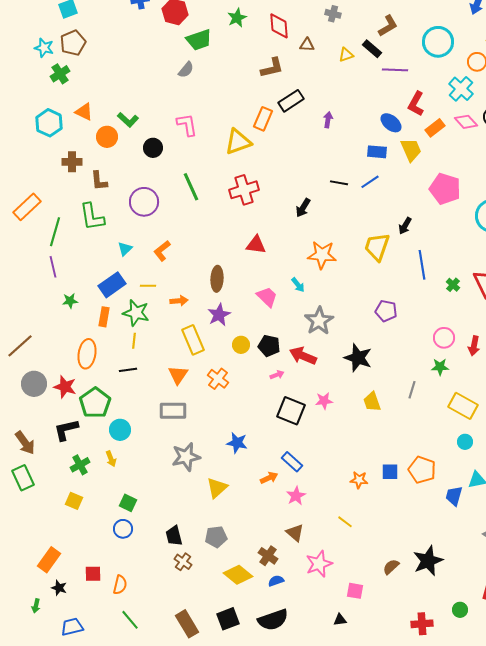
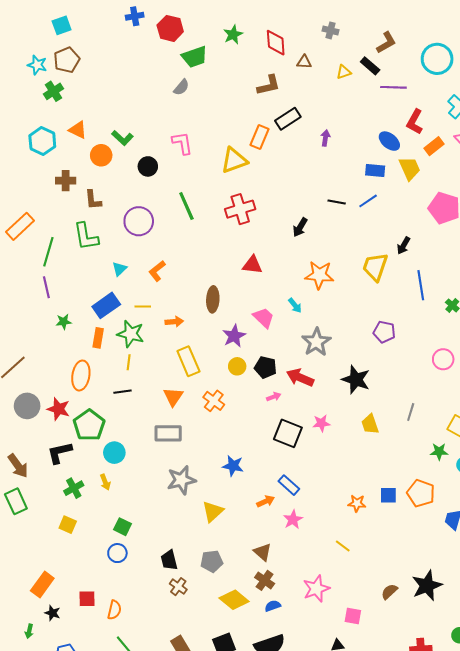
purple star: (219, 315) -> (234, 336), moved
green star: (440, 367) -> (439, 452), moved
brown triangle: (295, 533) -> (263, 552), moved

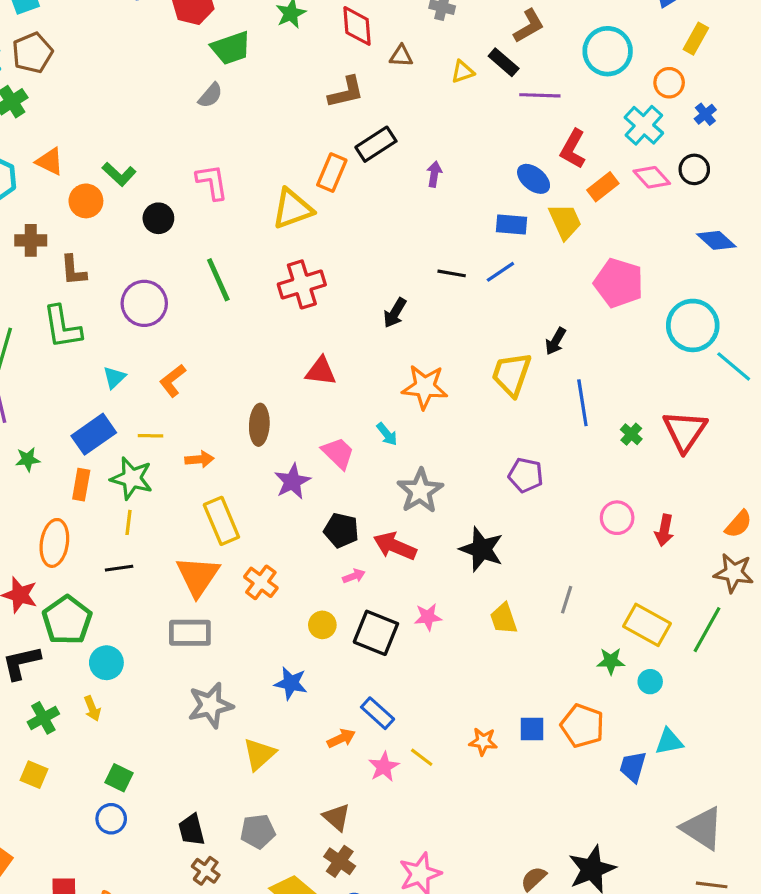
yellow circle: (237, 366) -> (322, 625), moved
orange triangle: (173, 397) -> (198, 576), size x1.4
yellow line: (343, 546) -> (422, 757), moved

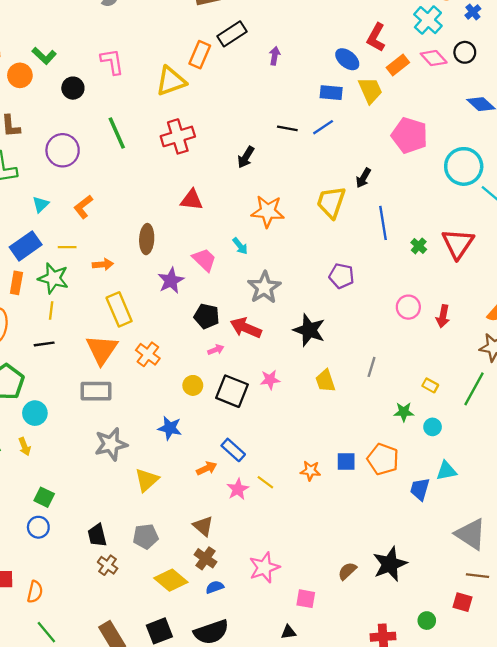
yellow rectangle: (647, 625) -> (430, 385), size x0.5

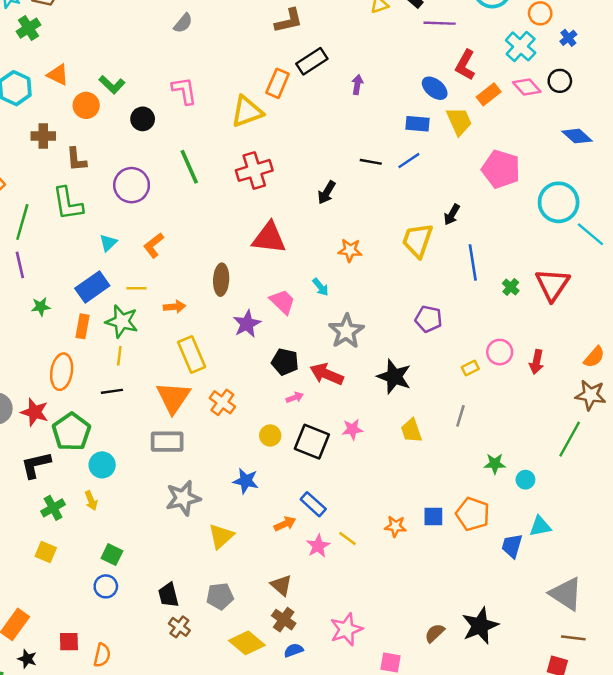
red triangle: (192, 200) -> (269, 238), size x1.4
orange star: (268, 211) -> (350, 250), size x0.7
yellow rectangle: (430, 385) -> (470, 368), moved, turned -56

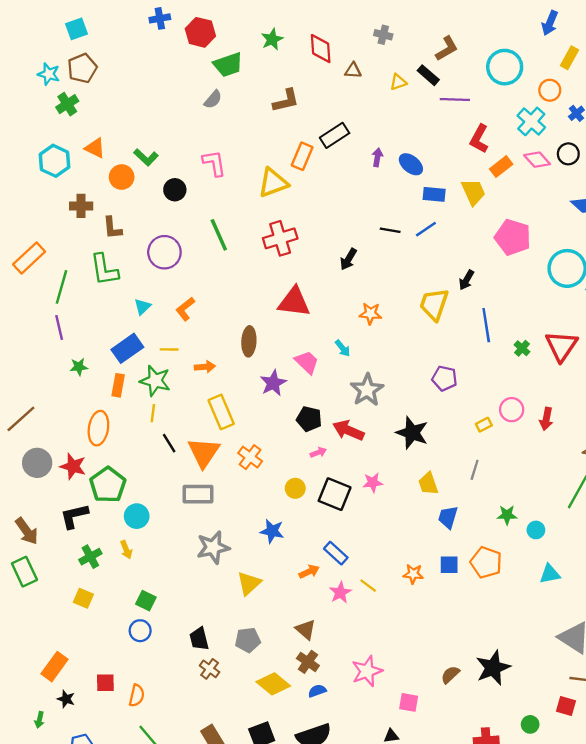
brown L-shape: (289, 21) -> (286, 101), moved
blue ellipse: (435, 88) -> (411, 164), moved
black line: (112, 391) -> (169, 443), moved, turned 66
blue trapezoid: (512, 546) -> (448, 517), moved

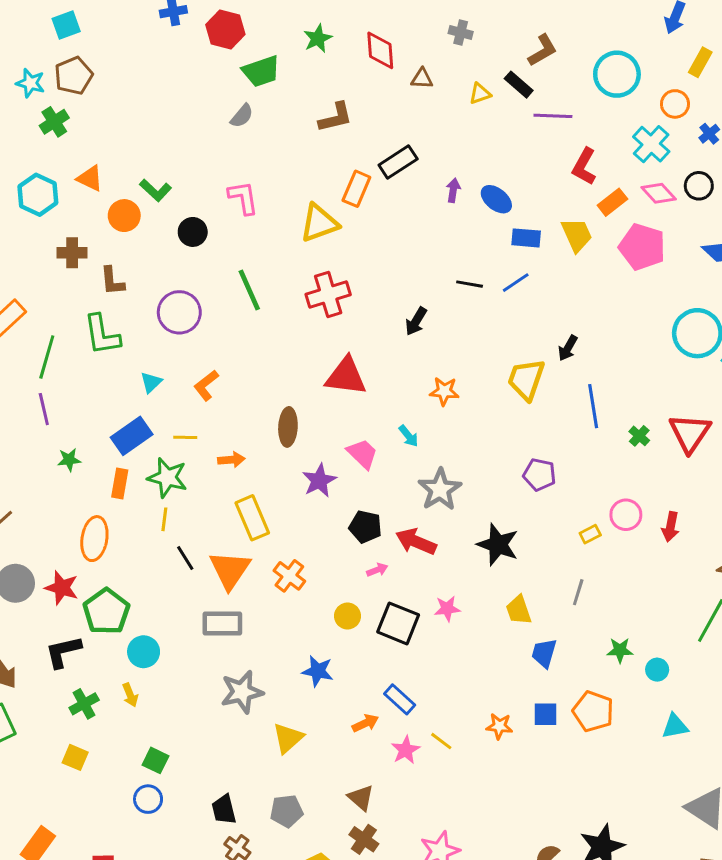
pink pentagon: (513, 237) -> (642, 247), moved

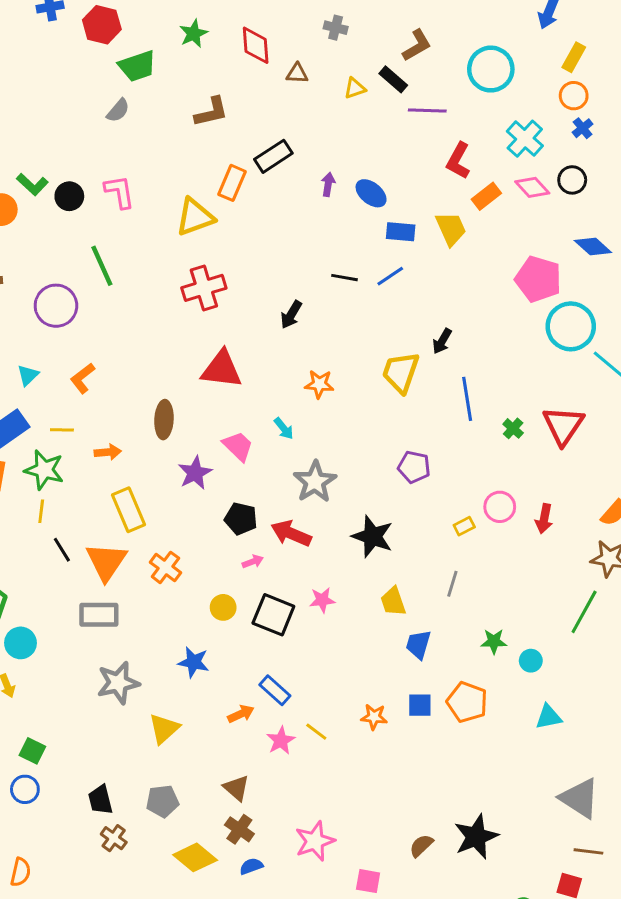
orange circle: (675, 104) -> (574, 96), moved
black circle: (193, 232) -> (69, 196), moved
pink pentagon: (642, 247) -> (538, 279), moved
green line: (249, 290) -> (102, 266), moved

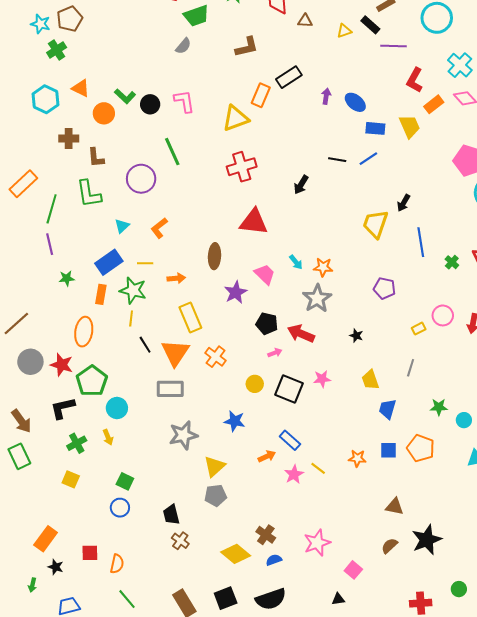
orange star: (319, 384) -> (323, 267), moved
black star: (373, 536) -> (356, 336), size x0.5
brown triangle: (236, 788) -> (395, 507), moved, turned -30
gray pentagon: (162, 801) -> (215, 496), moved
pink square: (368, 881) -> (353, 570), turned 30

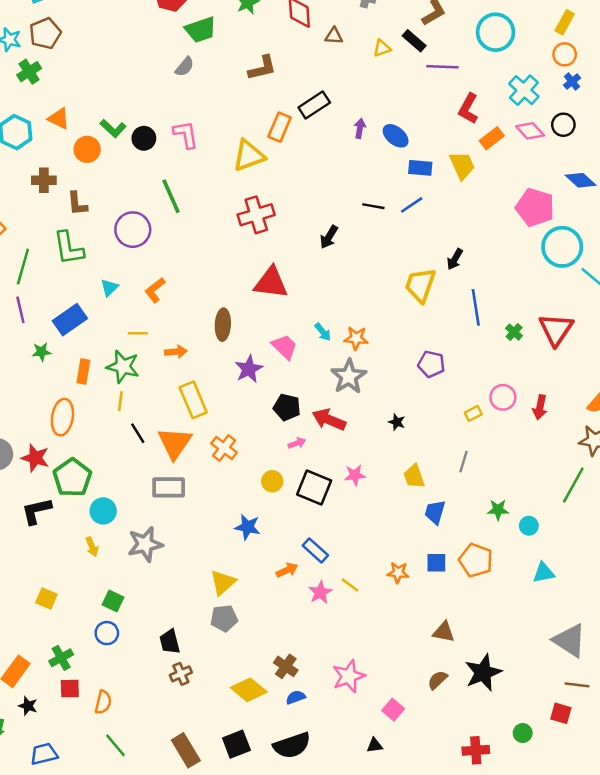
blue rectangle: (109, 262) -> (70, 320), moved
gray star: (183, 435) -> (145, 544), moved
green cross: (77, 443) -> (61, 658), moved
brown cross: (180, 541) -> (181, 674), turned 30

